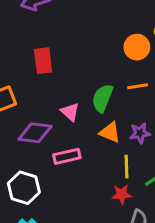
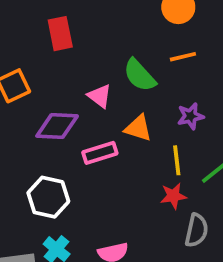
green semicircle: (102, 98) -> (140, 75), turned -60
orange triangle: (110, 132) -> (138, 128), moved

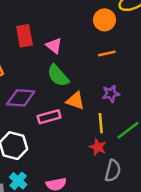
green semicircle: (140, 75) -> (58, 76), moved
pink triangle: (100, 96) -> (54, 46), moved
red star: (173, 196) -> (98, 147), turned 30

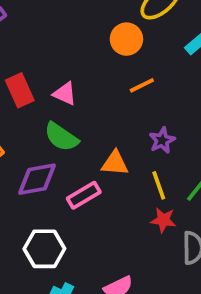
green semicircle: (58, 76) -> (61, 137), moved

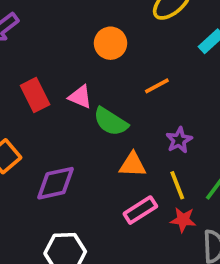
orange circle: (126, 39) -> (111, 43), moved
green semicircle: (61, 137) -> (111, 122), moved
pink rectangle: (84, 195) -> (140, 210), moved

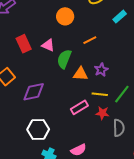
green semicircle: (111, 122) -> (64, 59), turned 78
orange triangle: (133, 165) -> (81, 74), moved
yellow line: (177, 185) -> (100, 94), turned -63

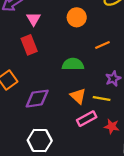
pink triangle: (48, 45) -> (33, 19), moved, turned 32
green semicircle: (64, 59) -> (73, 64), turned 66
orange triangle: (81, 74) -> (78, 96), moved, turned 35
yellow line: (100, 94) -> (102, 98), moved

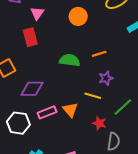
orange line: (102, 45) -> (99, 54), moved
orange triangle: (78, 96) -> (70, 110), moved
pink rectangle: (87, 119) -> (47, 112), moved
white hexagon: (40, 141) -> (18, 123), moved

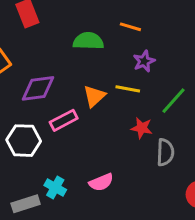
orange line: (99, 54) -> (130, 27), turned 40
orange triangle: (70, 110) -> (94, 96), moved, turned 35

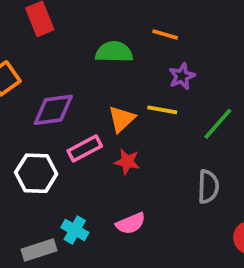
red star: (142, 128) -> (127, 162), moved

